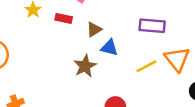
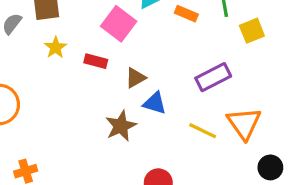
purple rectangle: (152, 26) -> (213, 77), turned -35
yellow line: (146, 66) -> (203, 131), turned 50

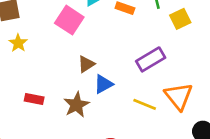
red rectangle: (96, 61) -> (34, 99), moved
blue triangle: (155, 103) -> (103, 84), turned -42

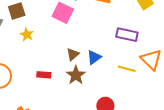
purple rectangle: (151, 59) -> (127, 35), turned 50
brown triangle: (86, 64) -> (73, 54), moved

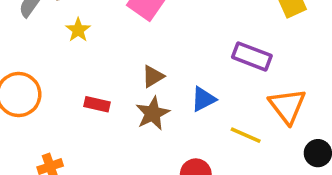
blue triangle: (94, 57) -> (203, 99), moved
yellow line: (127, 69) -> (246, 135), moved

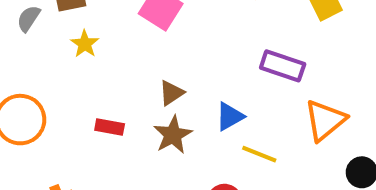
orange triangle: (287, 106) -> (325, 120), turned 30
yellow line: (246, 135) -> (259, 154), moved

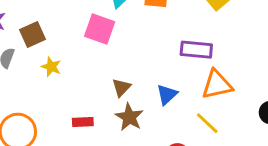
orange triangle: (325, 120) -> (217, 85), moved, turned 40
yellow line: (259, 154) -> (207, 123), moved, turned 35

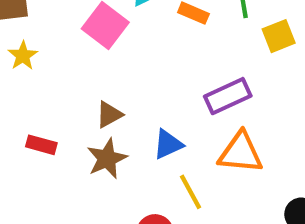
purple rectangle: (196, 50) -> (228, 96), turned -48
yellow line: (207, 123) -> (191, 192), moved

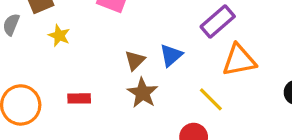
blue triangle: (168, 144) -> (171, 55), moved
red rectangle: (41, 145) -> (79, 98), moved

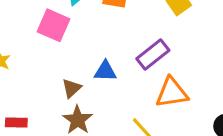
blue triangle: (171, 55) -> (105, 71), moved, turned 40

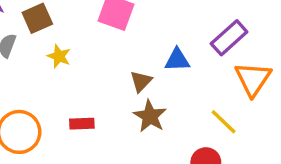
orange triangle: (172, 93) -> (253, 79), turned -44

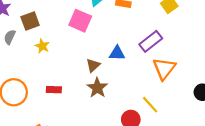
yellow line: (224, 122) -> (150, 105), moved

